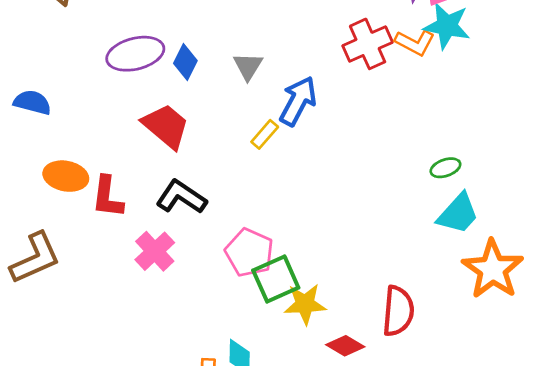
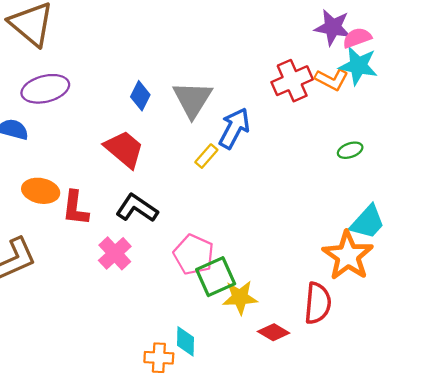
purple ellipse: (135, 54) -> (45, 89), moved
gray triangle: (248, 66) -> (192, 99), size x1.6
green ellipse: (445, 168) -> (350, 150), moved
orange star: (493, 269) -> (348, 256), moved

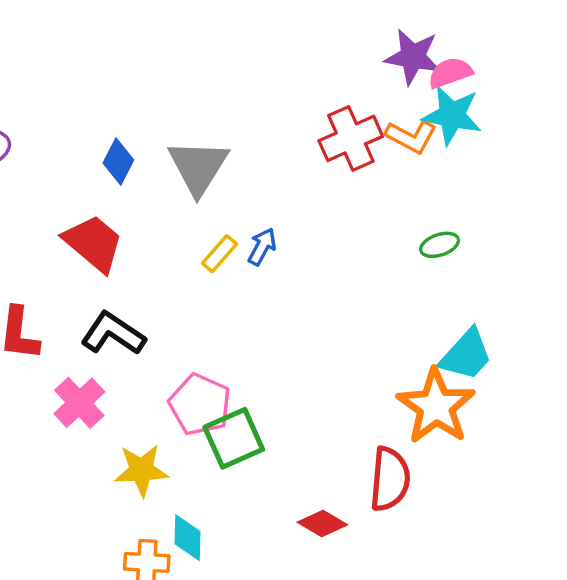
blue arrow: (234, 128) -> (262, 247), moved, size x0.6
yellow star: (240, 297) -> (141, 470), moved

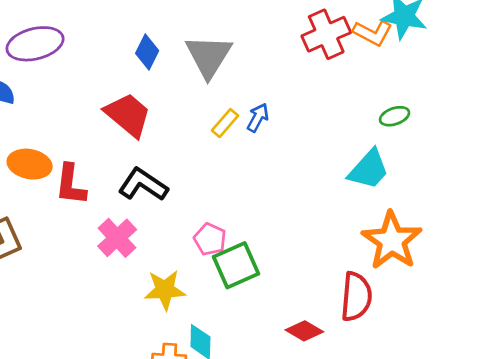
cyan trapezoid: (466, 355) -> (369, 170), moved
pink pentagon: (200, 405) -> (210, 239), size x0.7

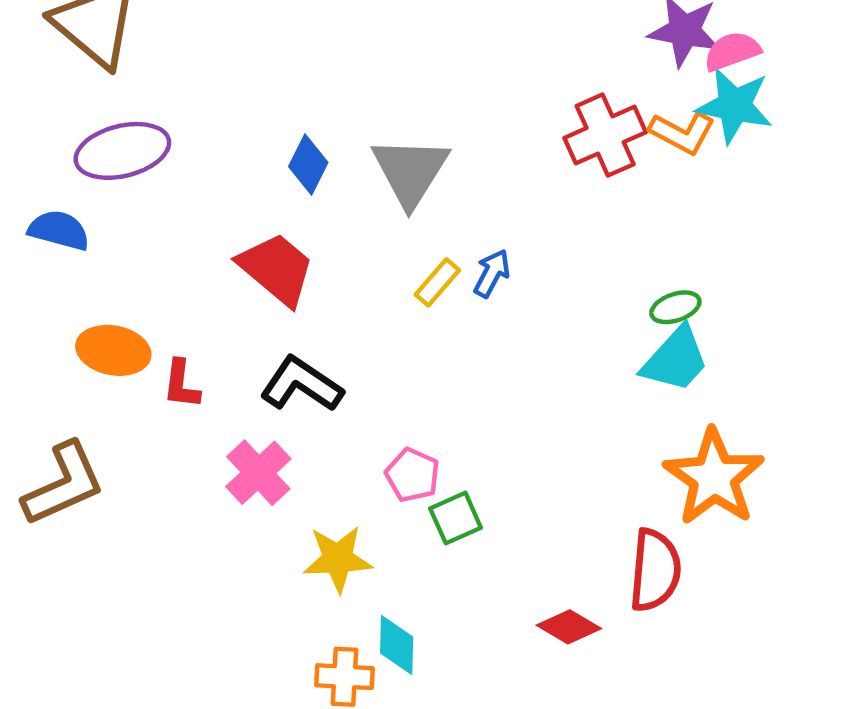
green ellipse: (395, 116) -> (675, 307), moved
red L-shape: (71, 185) -> (181, 384), size x0.7
green square: (236, 265) -> (456, 518), size x0.7

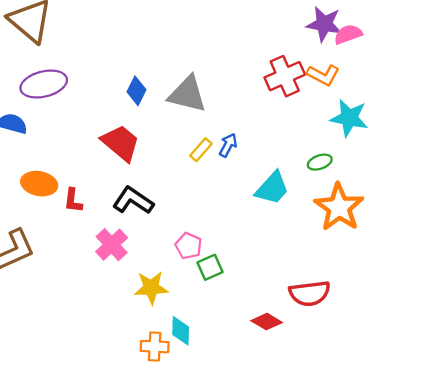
cyan star: (734, 106) -> (349, 118), moved
gray triangle: (410, 171) -> (187, 94), turned -48
cyan trapezoid: (675, 359) -> (272, 188), moved
orange star: (714, 477) -> (339, 207), moved
red semicircle: (655, 570) -> (310, 293), turned 78

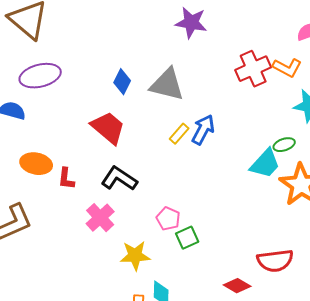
purple star: (324, 24) -> (191, 23), moved
blue arrow: (228, 145) -> (203, 130), size x1.4
cyan trapezoid: (272, 188) -> (265, 164), moved

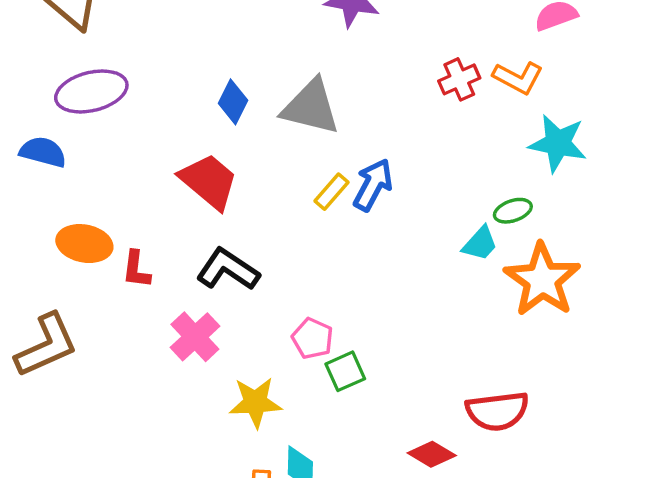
red cross: (253, 69) -> (459, 79), size x0.7
cyan trapezoid: (265, 164) -> (480, 244), size x0.7

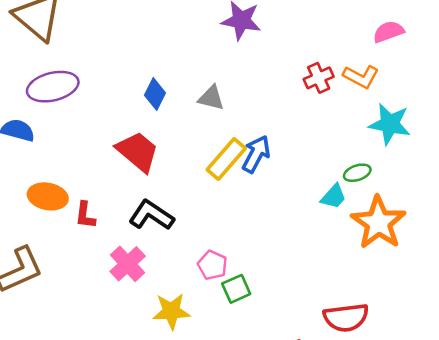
gray triangle: (311, 107) -> (211, 98), size x0.6
yellow rectangle: (331, 192) -> (226, 159), size x1.6

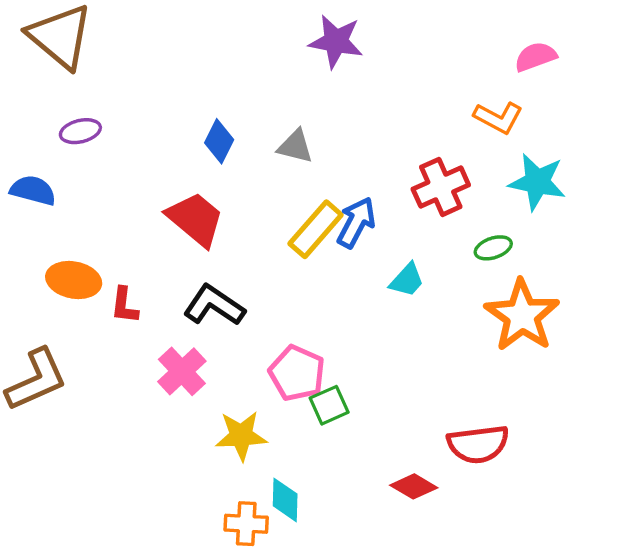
red cross: (319, 78) -> (441, 187), moved, size x1.4
purple ellipse: (53, 87) -> (80, 131), size x0.6
cyan trapezoid: (334, 196) -> (407, 280), moved
pink pentagon: (212, 265) -> (297, 373), size x1.4

